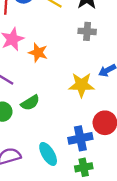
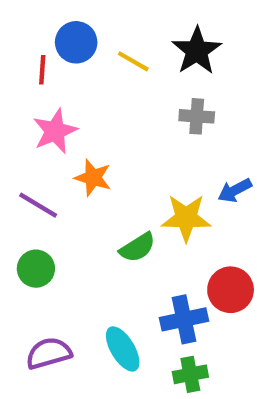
orange star: (38, 53) -> (93, 178), moved
green semicircle: (30, 103) -> (137, 247), moved

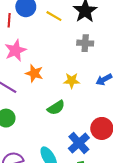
yellow star: (186, 218) -> (72, 81), moved, size x0.7
blue cross: (184, 319) -> (79, 143), turned -30

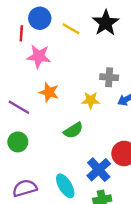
gray cross: (85, 43) -> (109, 77), moved
pink star: (15, 50) -> (39, 56), moved, turned 30

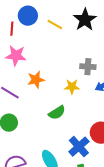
pink star: (39, 56) -> (16, 56), moved
orange star: (49, 92) -> (36, 80), turned -30

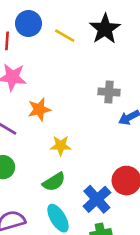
yellow star: (72, 87) -> (61, 146), moved
green semicircle: (57, 113) -> (54, 182), moved

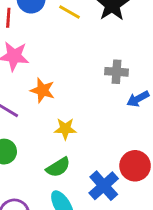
orange star: (39, 109) -> (42, 90), turned 30

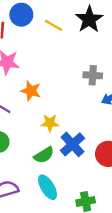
blue cross: (104, 186) -> (73, 144), moved

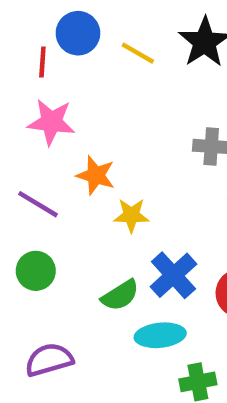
yellow star: (50, 123) -> (131, 215), moved
cyan ellipse: (48, 187) -> (160, 335), moved, turned -65

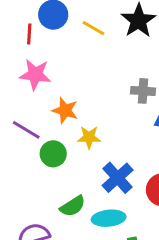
green circle: (36, 271) -> (53, 154), moved
green semicircle: (120, 295) -> (73, 206), moved

